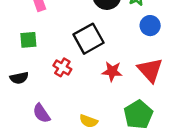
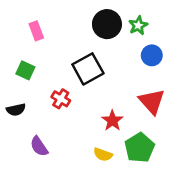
green square: (28, 40) -> (25, 70), turned 30
red star: (112, 71) -> (112, 121), moved, turned 30
yellow semicircle: (89, 121) -> (103, 155), moved

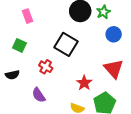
black square: (88, 69) -> (66, 44), turned -30
purple semicircle: (39, 146) -> (39, 95), moved

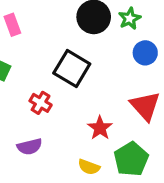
purple semicircle: (39, 95) -> (30, 147), turned -70

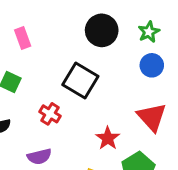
green star: (130, 18) -> (149, 32), moved

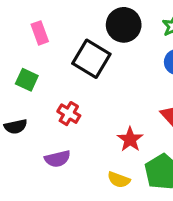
black square: (80, 81) -> (91, 59), moved

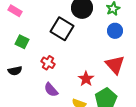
pink rectangle: (40, 33) -> (15, 11), moved, turned -40
purple semicircle: (58, 159) -> (51, 90), moved, turned 63

